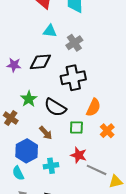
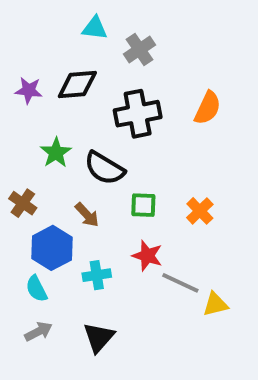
orange semicircle: (93, 107) -> (208, 108), moved
brown cross: (11, 118) -> (23, 203), moved

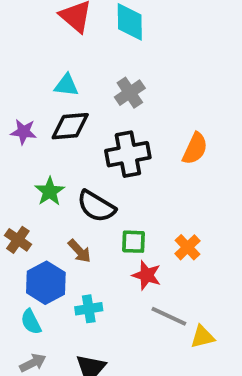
cyan triangle: (95, 28) -> (66, 85), moved
red star: (147, 256) -> (147, 275), moved

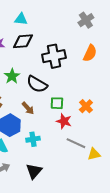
gray cross: (130, 93) -> (86, 20), moved

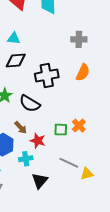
gray cross: (86, 20) -> (79, 39), turned 35
green square: (57, 103) -> (61, 130), moved
red star: (64, 121) -> (38, 141), moved
black triangle: (34, 171) -> (40, 181), moved

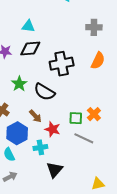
gray line: (69, 163) -> (84, 138), moved
yellow triangle: (87, 174) -> (98, 184), moved

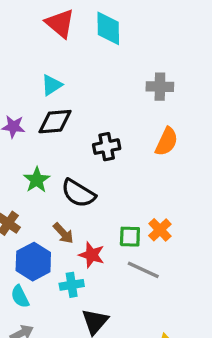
cyan triangle: (28, 26) -> (52, 85), turned -40
black cross: (62, 64) -> (107, 147), size x0.7

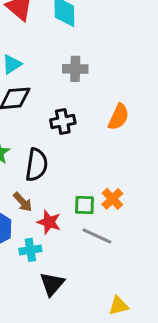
gray cross: (160, 87) -> (75, 69), moved
black semicircle: (78, 193) -> (37, 165), turned -112

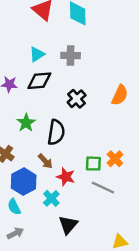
gray cross: (75, 69) -> (71, 55), moved
black cross: (63, 122) -> (77, 99), turned -30
cyan cross: (30, 250) -> (51, 198), turned -35

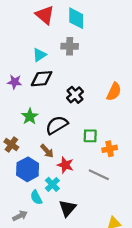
gray cross: (71, 55) -> (70, 46), moved
black semicircle: (56, 132) -> (57, 125), turned -130
orange cross: (115, 159) -> (110, 149), turned 32
green square: (93, 164) -> (90, 136), moved
cyan semicircle: (14, 207) -> (36, 197), moved

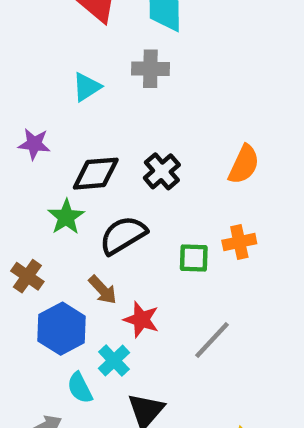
black diamond: (42, 79) -> (96, 174), moved
orange cross: (110, 149) -> (239, 242), moved
gray line: (99, 175) -> (212, 340), turned -72

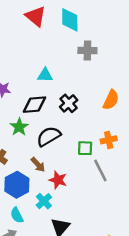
gray cross: (150, 69) -> (87, 50), moved
cyan triangle: (87, 87) -> (45, 75), moved, turned 35
gray line: (212, 340) -> (100, 171), moved, turned -70
cyan semicircle: (80, 388) -> (17, 215), moved

